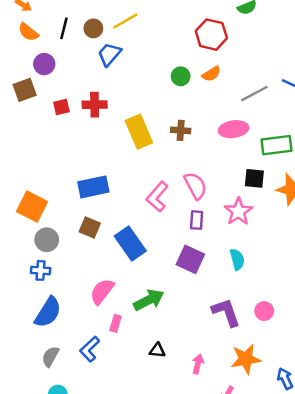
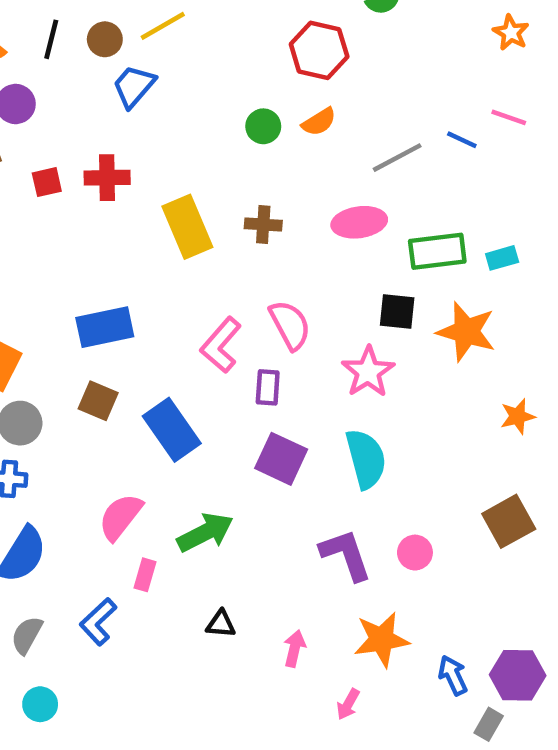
purple rectangle: (197, 220) -> (268, 387), moved
cyan semicircle: (237, 259) -> (366, 459), size x1.5

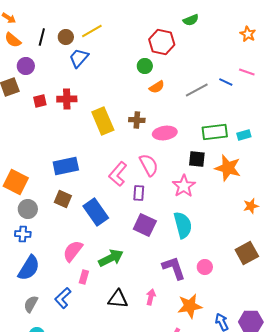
orange semicircle: (319, 122) -> (157, 87), moved
green circle: (263, 126) -> (145, 66), moved
pink ellipse: (359, 222) -> (165, 133), moved
black triangle: (221, 624) -> (118, 299), size x1.5
pink arrow: (294, 648) -> (151, 297), moved

